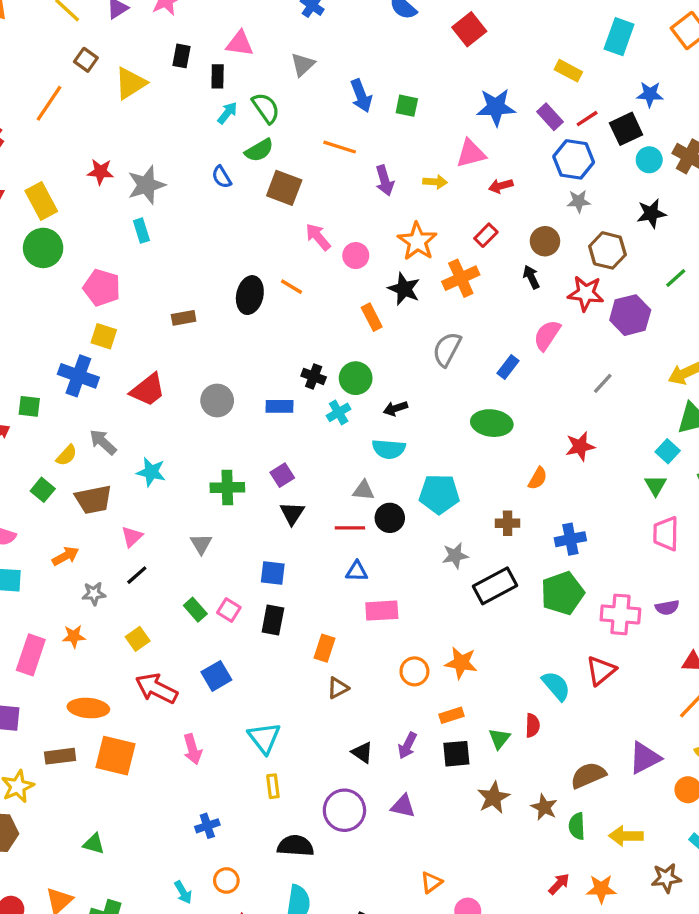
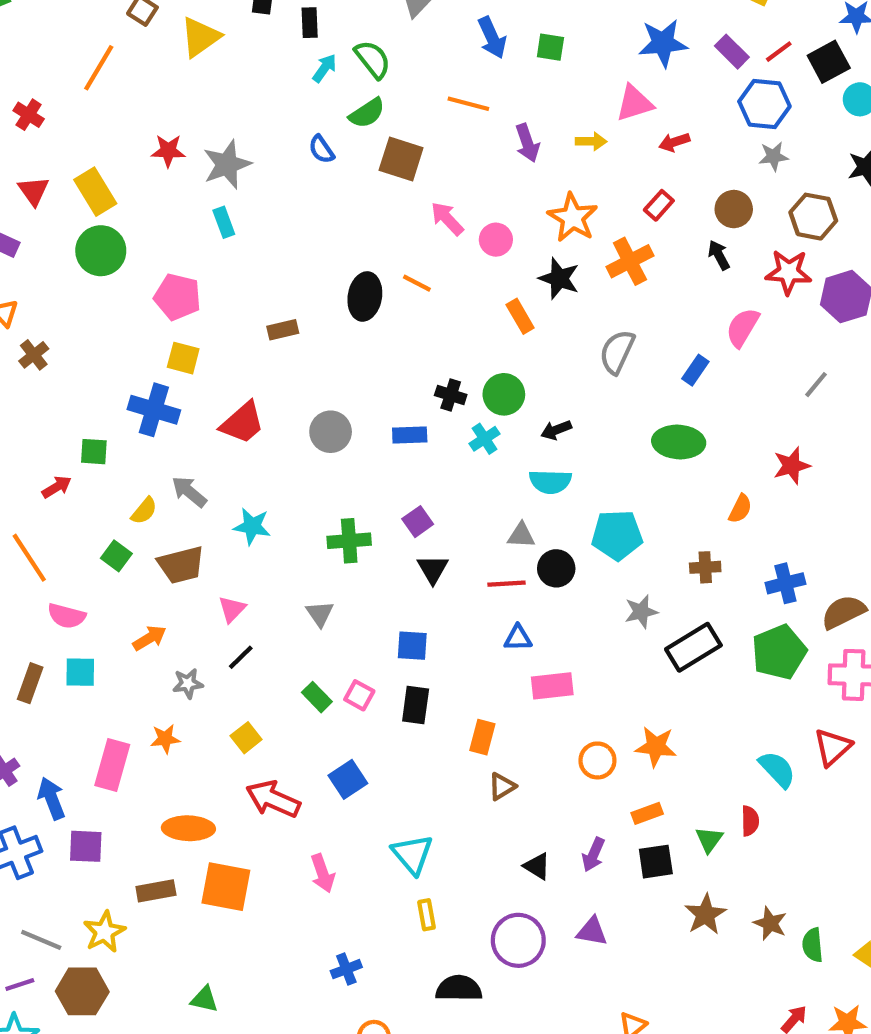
brown semicircle: (588, 775) -> (844, 612), moved

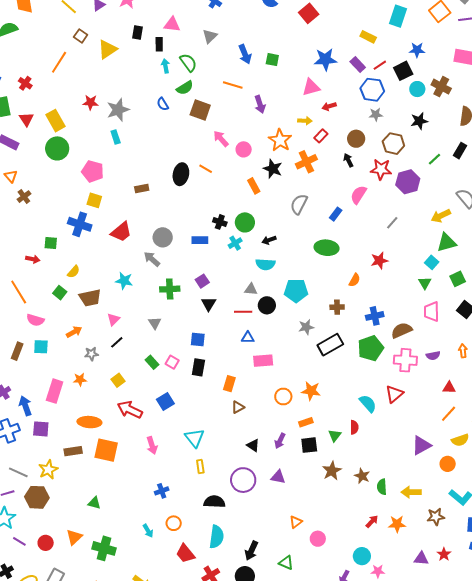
cyan arrow: (325, 68) -> (165, 66), turned -48
yellow arrow: (591, 141) -> (305, 121), moved
red arrow: (57, 487) -> (33, 259), turned 40
gray arrow: (189, 492) -> (152, 259), moved

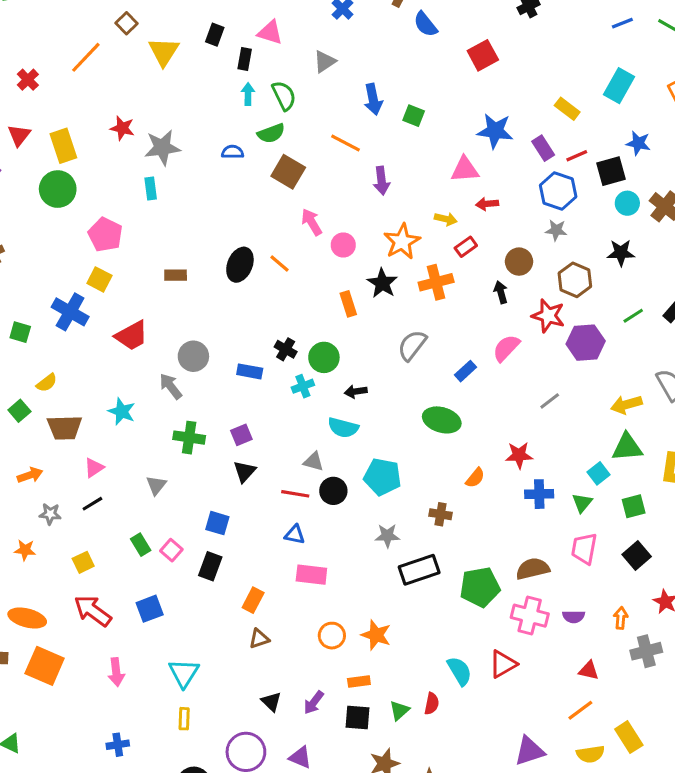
yellow triangle: (107, 49) -> (164, 52), turned -35
blue semicircle: (163, 104) -> (233, 152), turned 112
blue cross: (375, 316) -> (539, 494), moved

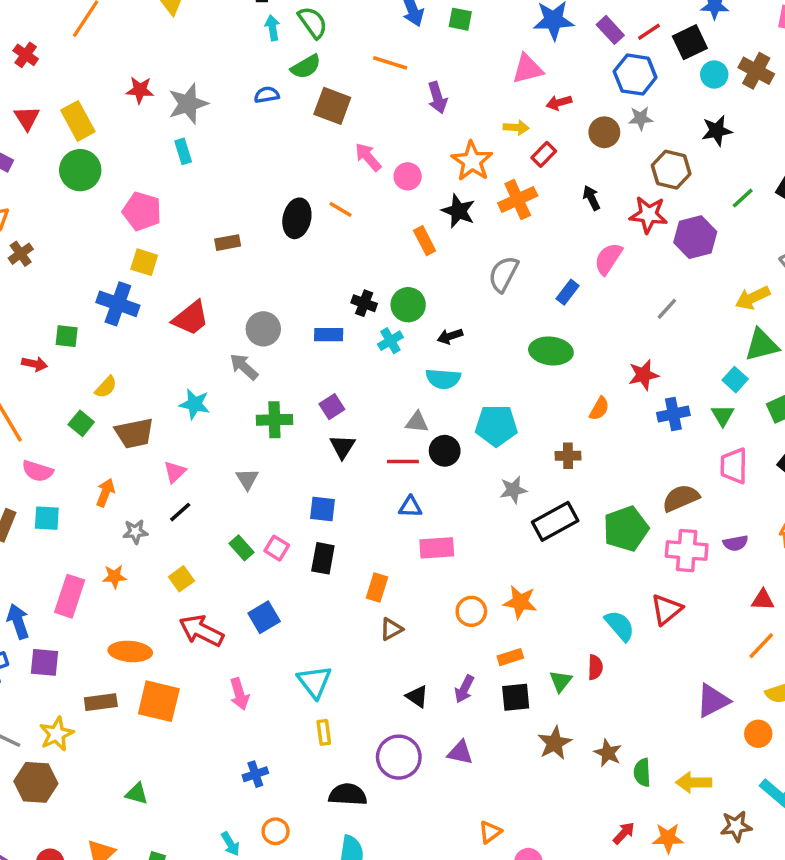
brown circle: (519, 262) -> (604, 132), moved
orange arrow: (30, 475) -> (105, 493), turned -40

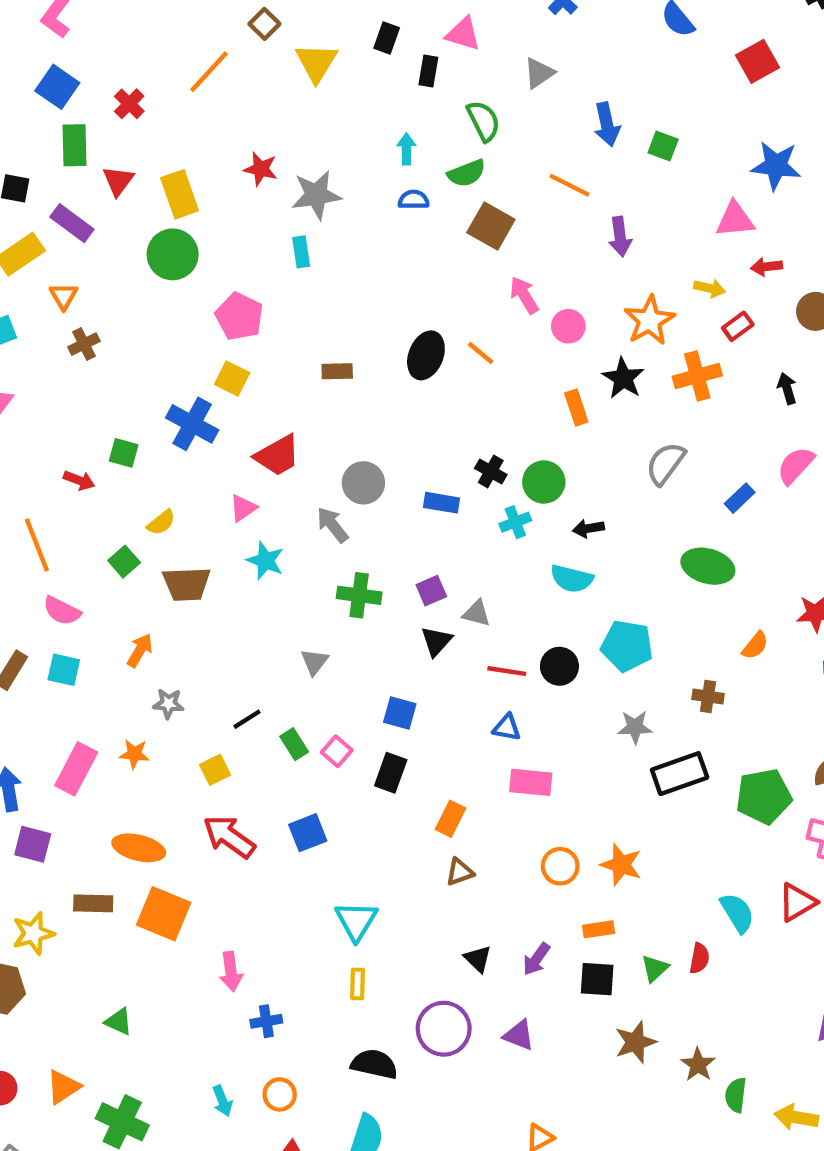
cyan arrow: (272, 28) -> (406, 149), moved
gray triangle: (417, 422) -> (477, 613), moved
pink triangle: (175, 472) -> (243, 508), moved
black line: (180, 512) -> (247, 719), moved
pink arrow: (239, 694) -> (231, 971), moved

